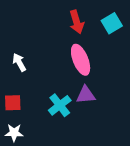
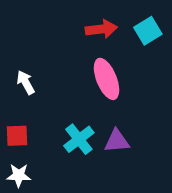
red arrow: (77, 22) -> (101, 29), turned -80
purple triangle: (86, 95) -> (117, 141), moved

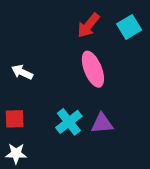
red arrow: (101, 29) -> (88, 25), turned 136
white arrow: (26, 82) -> (22, 72), turned -35

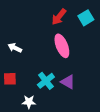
purple triangle: (102, 123) -> (68, 82), turned 35
white star: (16, 154) -> (29, 102), moved

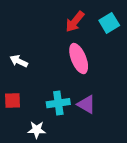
cyan cross: (46, 81) -> (58, 103), turned 30

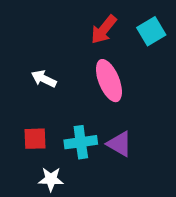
white arrow: (19, 61) -> (44, 79), moved
red square: (12, 101) -> (35, 139), moved

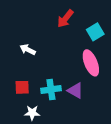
cyan square: (151, 31) -> (95, 32), moved
pink ellipse: (109, 81) -> (91, 63), moved

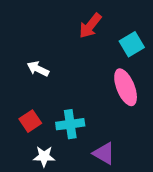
red square: (22, 87) -> (30, 121), turned -32
purple triangle: (75, 91) -> (104, 153), moved

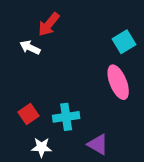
red arrow: (90, 26) -> (49, 24), moved
white arrow: (38, 69) -> (30, 47), moved

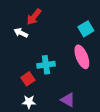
red square: (28, 114) -> (28, 79), moved
cyan cross: (66, 117) -> (46, 65), moved

